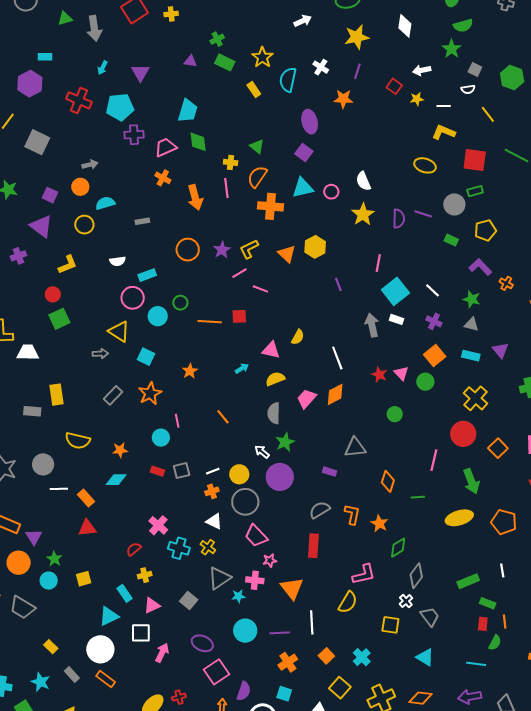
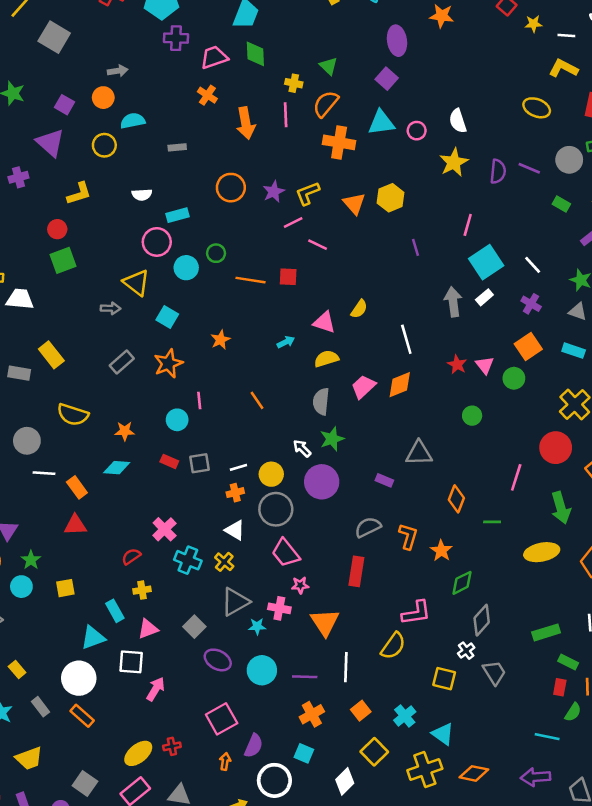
white rectangle: (396, 319) -> (484, 297), turned -64
yellow rectangle: (57, 395) -> (51, 355), turned -35
purple ellipse: (202, 643) -> (218, 660), moved
cyan triangle: (425, 657) -> (443, 734), moved

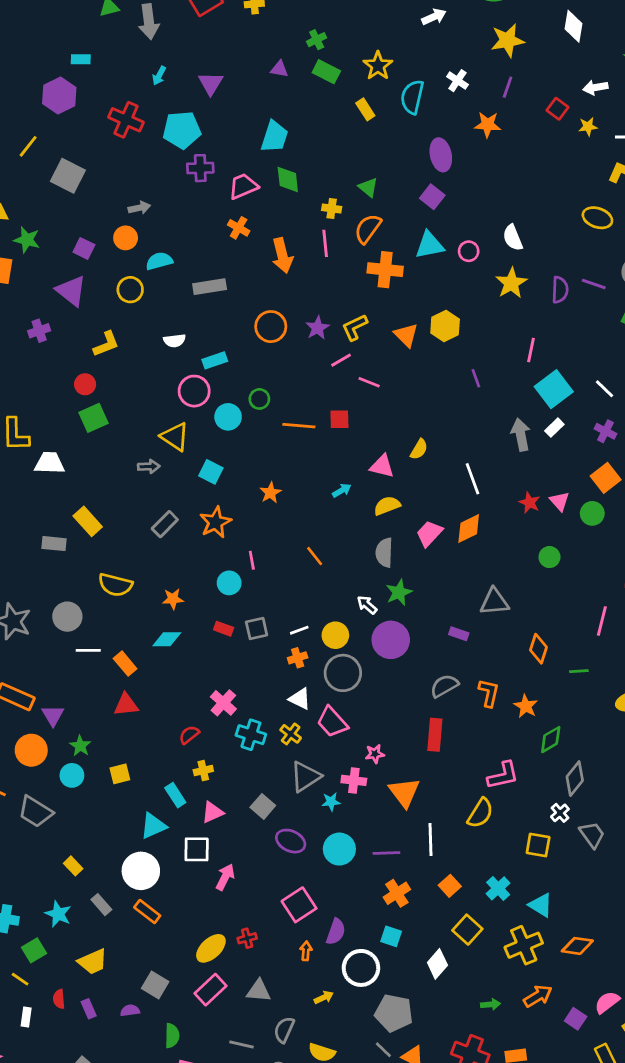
gray rectangle: (177, 147) -> (210, 287), size x1.6
pink trapezoid: (286, 553) -> (332, 722), moved

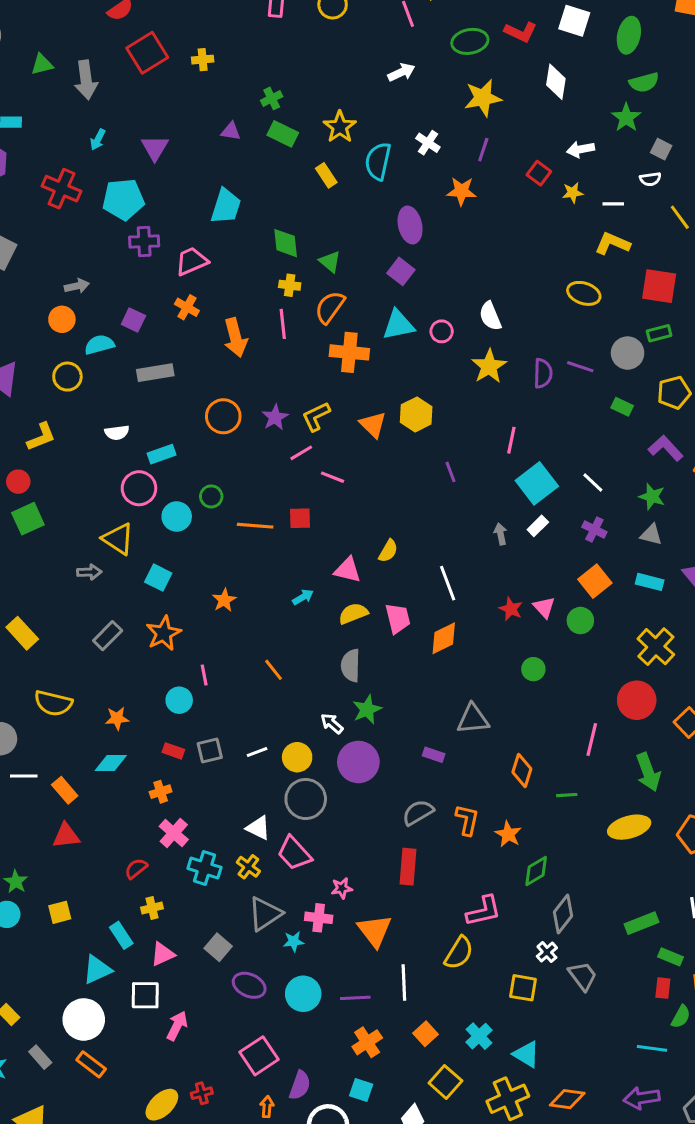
green diamond: (288, 179) -> (286, 243), moved
purple square: (84, 248) -> (133, 320), moved
gray arrow: (521, 435) -> (501, 534), size x0.6
pink trapezoid: (429, 533) -> (398, 618), moved, turned 124
orange cross: (298, 658) -> (161, 792), moved

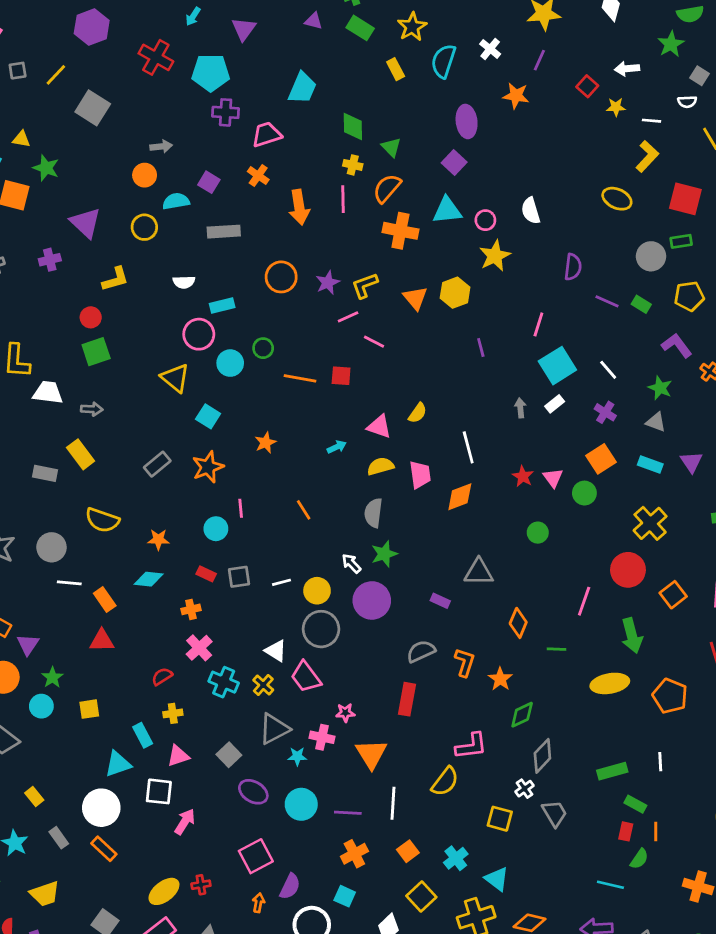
yellow L-shape: (612, 244) -> (647, 156), turned 104
yellow star: (489, 366) -> (495, 256), moved
purple line: (580, 367) -> (607, 301), moved
gray arrow: (89, 572) -> (92, 409), moved

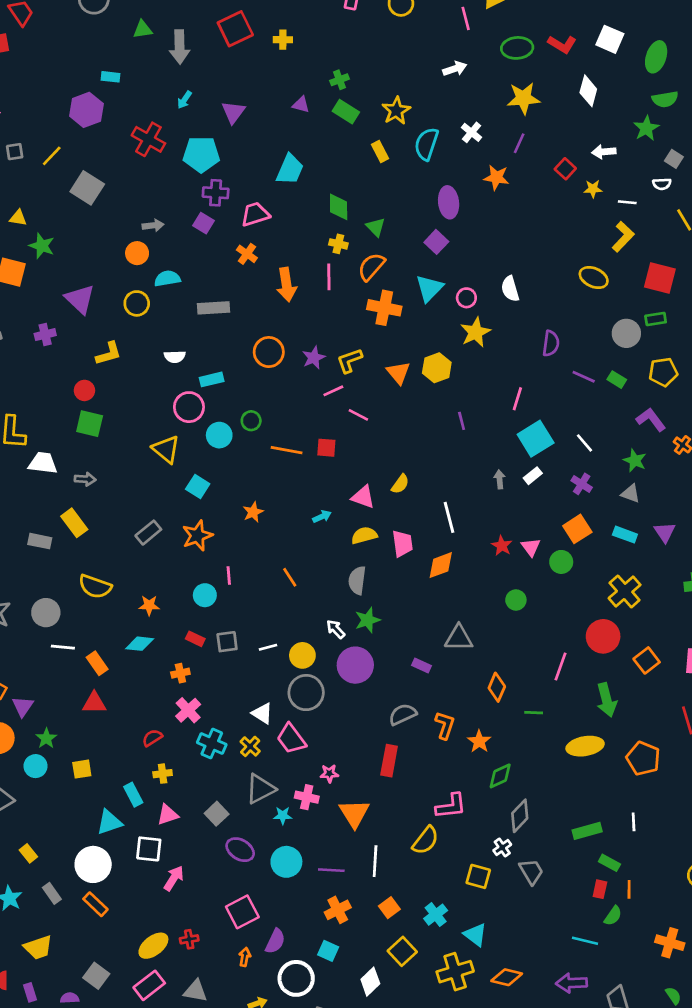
purple square: (209, 182) -> (203, 223), moved
cyan triangle: (447, 210) -> (429, 288), turned -40
green square: (96, 352) -> (90, 424), turned 32

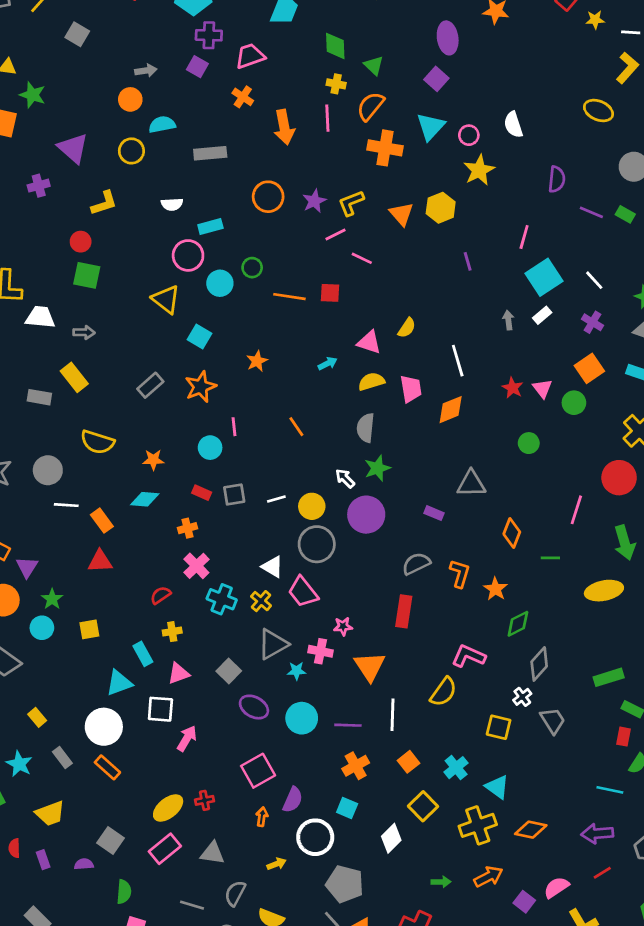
gray square: (87, 188) -> (77, 34), size x0.7
pink L-shape: (451, 806) -> (468, 656), turned -148

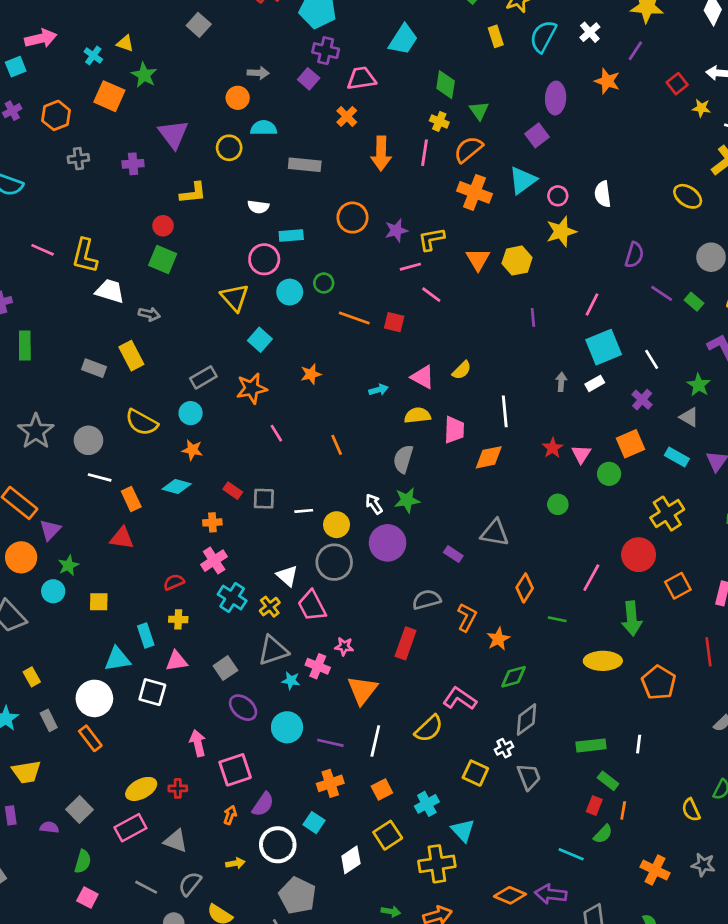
pink line: (234, 427) -> (276, 433), turned -36
cyan circle: (210, 448) -> (191, 413), moved
pink arrow: (187, 738) -> (198, 743), moved, turned -55
orange diamond: (531, 830) -> (510, 895), moved

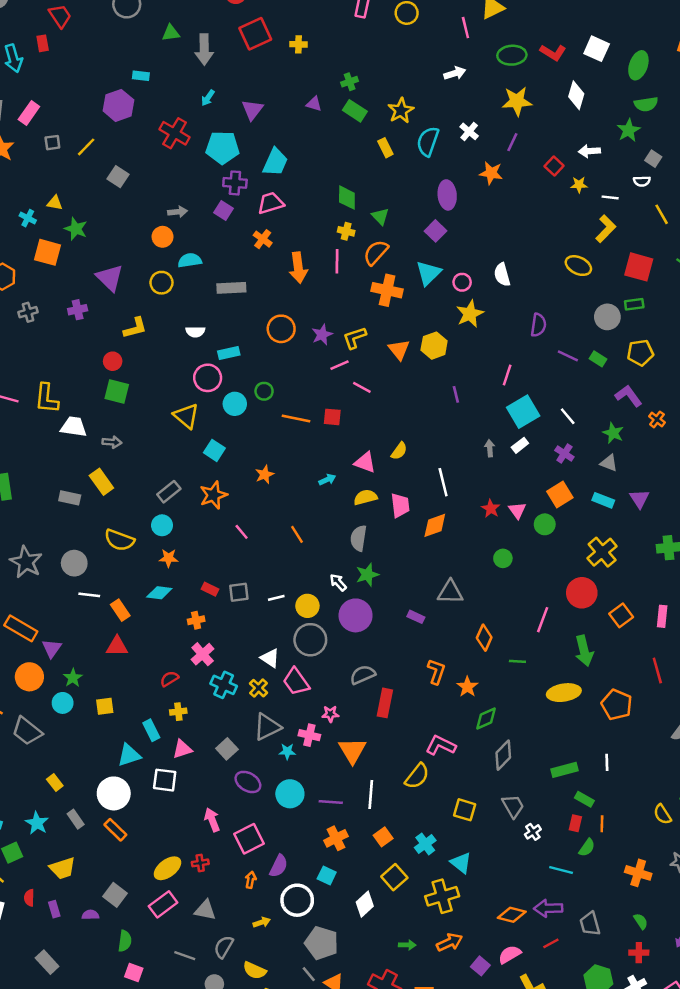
cyan trapezoid: (403, 40) -> (275, 162), moved
gray semicircle: (427, 600) -> (363, 675), moved
white cross: (504, 748) -> (533, 832), moved

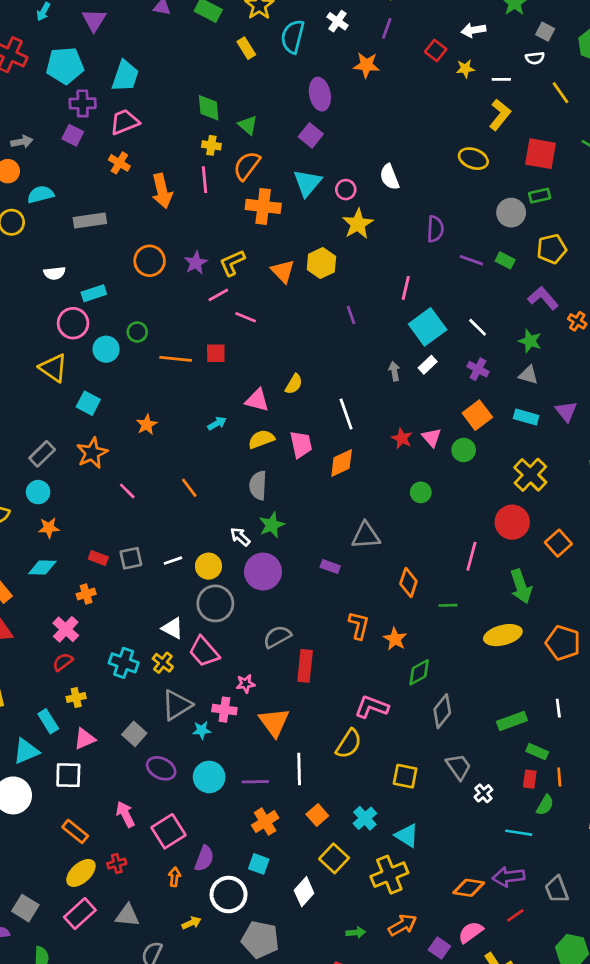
pink cross: (203, 654) -> (66, 629), moved
orange rectangle: (115, 830) -> (75, 831), moved

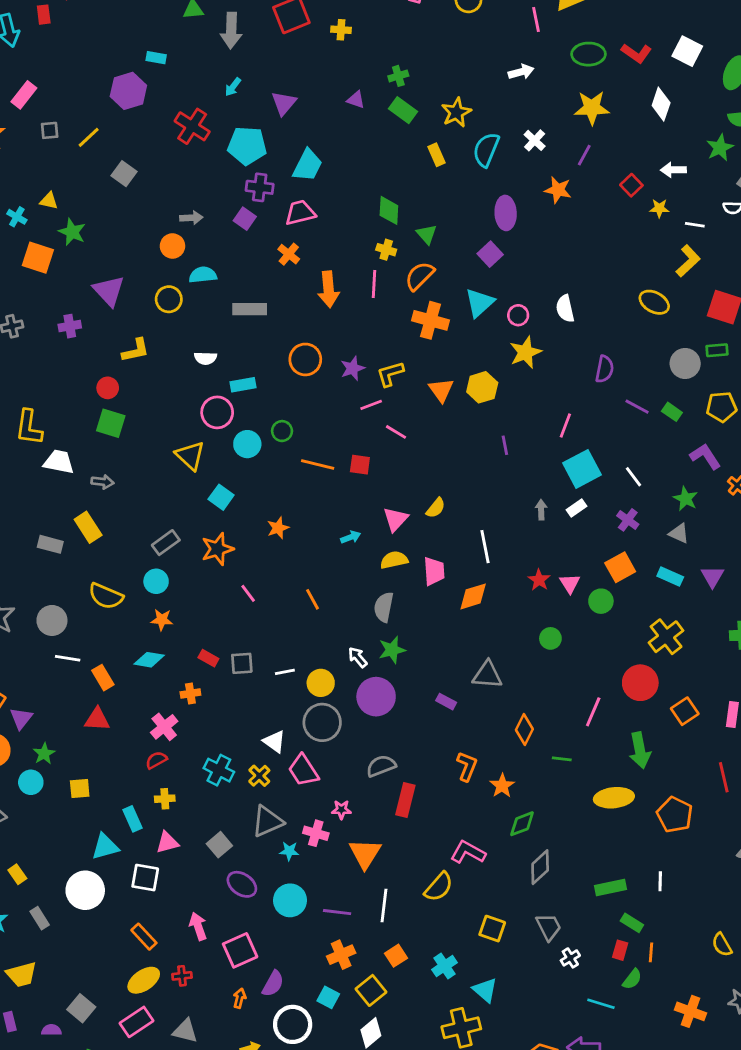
pink triangle: (257, 400) -> (395, 519), turned 50
yellow square: (334, 858) -> (371, 990), moved

